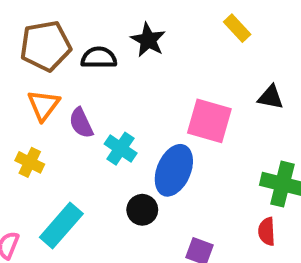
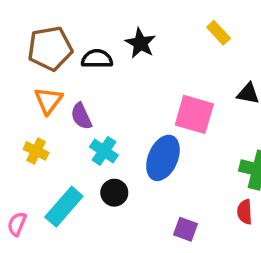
cyan cross: (121, 149) -> (104, 151), moved
black circle: (142, 210) -> (114, 193), moved

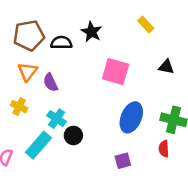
pink square: (194, 114) -> (116, 72), moved
cyan cross: (104, 151) -> (57, 119), moved
blue ellipse: (163, 158) -> (131, 117), moved
purple square: (186, 229) -> (123, 161), turned -35

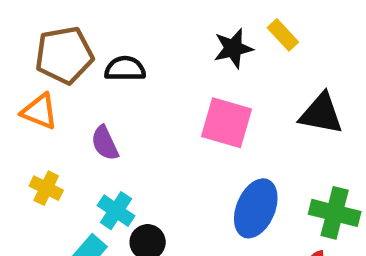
black star: (91, 32) -> (233, 48), moved, turned 30
black triangle: (166, 67) -> (321, 114), size x1.5
orange triangle: (28, 72) -> (39, 111), moved, turned -45

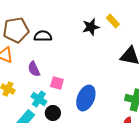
pink square: (226, 123) -> (57, 83), moved, size x0.6
blue ellipse: (256, 208) -> (86, 98), moved

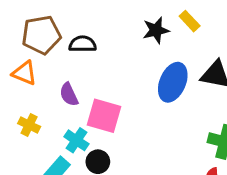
pink square: (57, 83) -> (104, 116), size x1.6
blue ellipse: (86, 98) -> (173, 82), moved

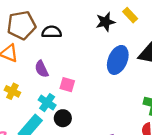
pink square: (104, 116) -> (67, 85), size x0.6

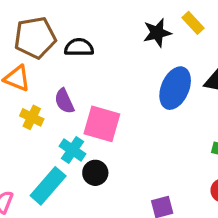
pink square: (67, 85) -> (102, 124), size x1.6
yellow cross: (12, 91) -> (32, 117), moved

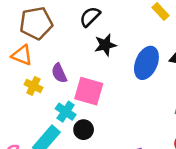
black star: (157, 33) -> (105, 45), moved
black semicircle: (79, 47) -> (90, 17), moved, turned -45

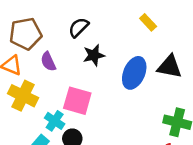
purple semicircle: (59, 73) -> (48, 62), moved
yellow cross: (33, 86) -> (23, 96), size x1.6

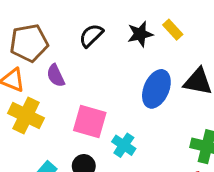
black star: (94, 55) -> (140, 34), moved
cyan cross: (55, 121) -> (124, 145), moved

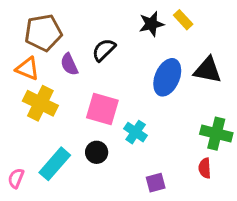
black semicircle: (91, 36) -> (104, 50), moved

